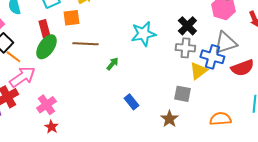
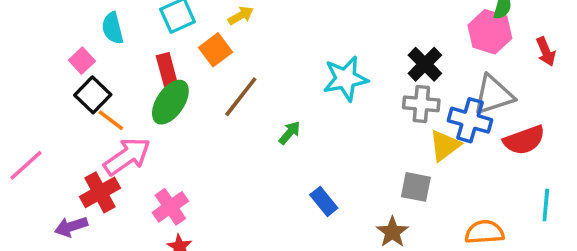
orange square: (71, 18) -> (216, 50), turned -30
brown line: (85, 44) -> (241, 97), turned -55

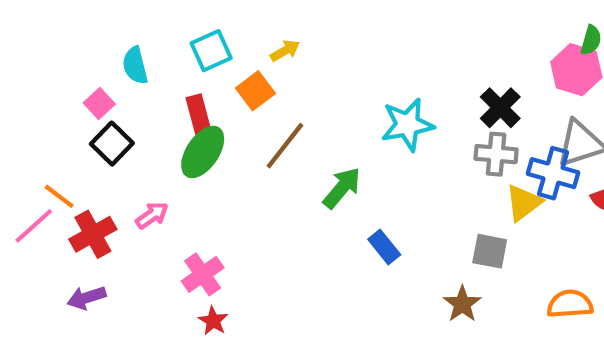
orange line: (111, 120) -> (59, 196), moved
green arrow: (290, 133) -> (342, 188), size x1.5
pink arrow: (127, 156) -> (152, 215), size x0.6
red cross: (100, 192) -> (93, 234), moved
blue rectangle: (324, 201) -> (384, 247), moved

